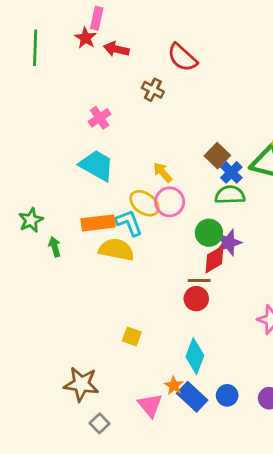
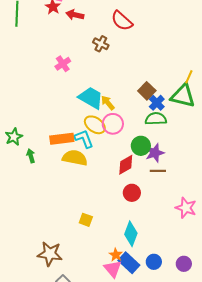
cyan trapezoid: (97, 165) -> (91, 98), moved
red diamond: (215, 259) -> (126, 165), moved
brown line: (199, 280) -> (158, 171), moved
pink triangle: (150, 405) -> (113, 269), moved

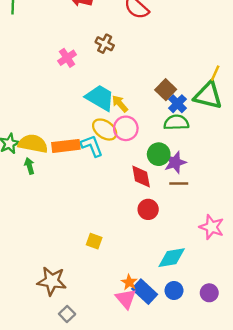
brown cross: (101, 44) -> (105, 44), moved
yellow semicircle: (75, 158) -> (33, 144), moved
red diamond: (126, 165) -> (141, 177), turned -70
cyan diamond: (131, 234) -> (172, 258), moved, turned 60

